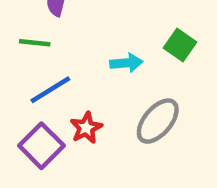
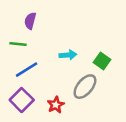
green square: (180, 45) -> (102, 61), moved
red star: (86, 128) -> (56, 105), moved

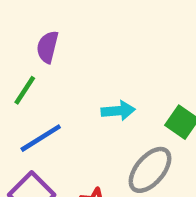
green line: (18, 44) -> (25, 90), turned -63

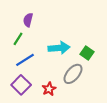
cyan arrow: (118, 111) -> (59, 48), size x1.5

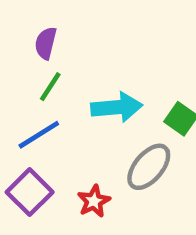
green line: (18, 39) -> (50, 87), moved

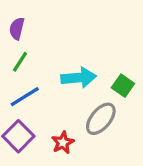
purple semicircle: (46, 43) -> (17, 29), moved
green line: (50, 87) -> (20, 62), moved

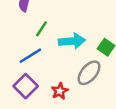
green line: (20, 62) -> (41, 29), moved

